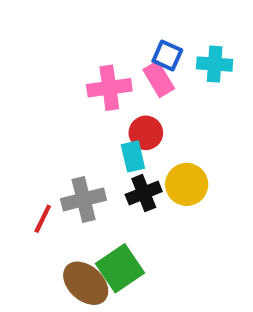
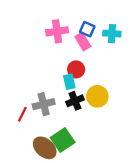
pink cross: (109, 88) -> (57, 31), moved

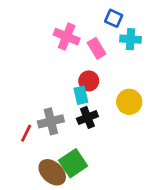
blue square: (87, 29) -> (114, 18), moved
pink cross: (57, 31) -> (67, 37), turned 30
yellow circle: (97, 96) -> (129, 102), moved

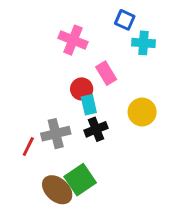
pink rectangle: (97, 48) -> (106, 73), moved
red circle: (89, 81) -> (82, 89), moved

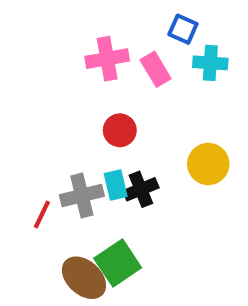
pink cross: (73, 40) -> (107, 59), turned -32
pink rectangle: (106, 73) -> (156, 69), moved
cyan rectangle: (89, 105) -> (116, 185), moved

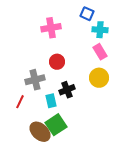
pink rectangle: (156, 69) -> (100, 52), moved
cyan rectangle: (116, 185) -> (51, 101), moved
gray cross: (82, 196) -> (35, 80), moved

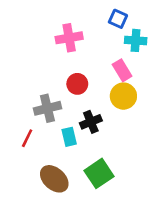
pink rectangle: (100, 52) -> (122, 70), moved
yellow circle: (99, 78) -> (123, 96), moved
green square: (56, 125) -> (99, 173), moved

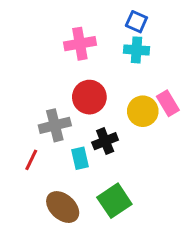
cyan cross: (136, 40) -> (136, 50), moved
pink rectangle: (122, 70) -> (168, 103), moved
red circle: (77, 84) -> (89, 97), size x1.4

